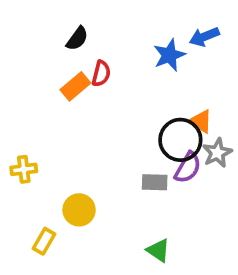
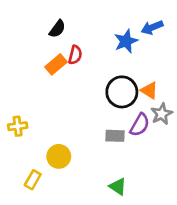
black circle: (180, 140) -> (122, 92), moved

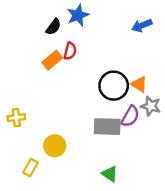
blue star: (126, 41) -> (78, 15), moved
gray star: (162, 114) -> (151, 106), turned -30
gray rectangle: (115, 136) -> (107, 127), size x1.5

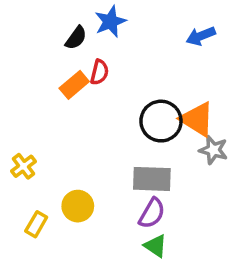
orange triangle: (139, 84) -> (197, 119), size x1.5
purple semicircle: (130, 116) -> (152, 213), moved
yellow cross: (16, 118) -> (24, 166), turned -30
yellow rectangle: (30, 168) -> (36, 224), moved

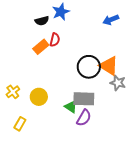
black semicircle: (76, 38) -> (42, 21), turned 40
yellow circle: (78, 206) -> (39, 97), moved
green triangle: (156, 246) -> (71, 107), moved

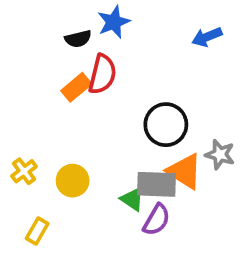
red semicircle: (55, 40) -> (102, 74), size x1.5
orange triangle: (109, 66) -> (185, 171), moved

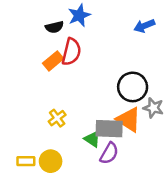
black circle: (166, 125) -> (133, 87), moved
yellow cross: (24, 171) -> (57, 118), moved
yellow circle: (73, 181) -> (51, 161), moved
yellow rectangle: (37, 231) -> (26, 161), turned 60

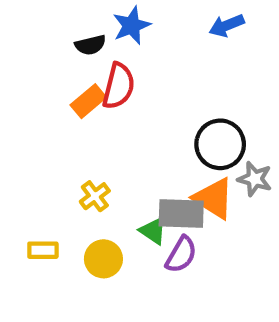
blue arrow: (144, 26) -> (227, 25), moved
yellow rectangle: (26, 161) -> (43, 250), moved
yellow circle: (51, 161) -> (103, 259), moved

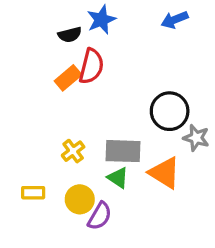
orange triangle: (214, 198) -> (165, 173), moved
gray rectangle: (181, 213) -> (123, 151), moved
purple semicircle: (181, 255) -> (100, 216), moved

